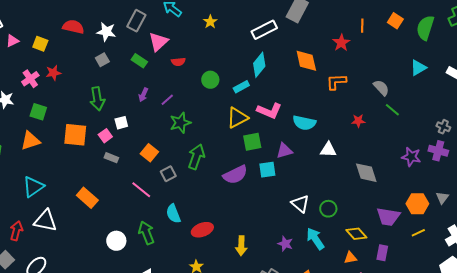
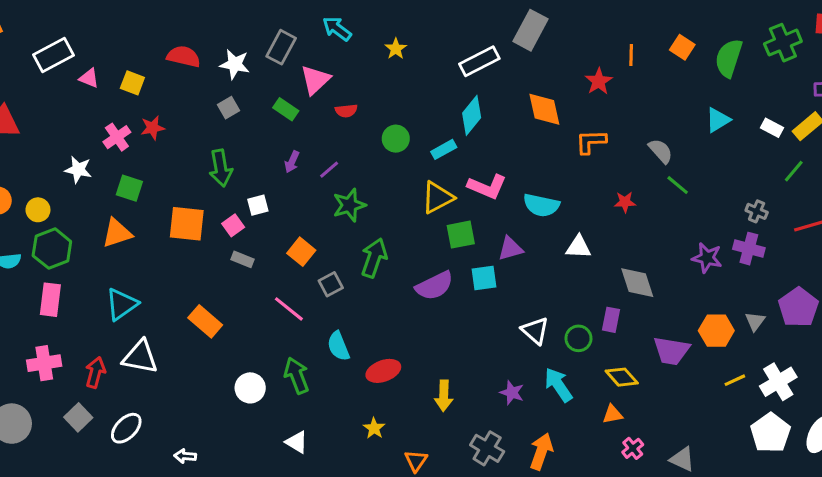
pink triangle: (12, 41) -> (89, 78), turned 48
yellow line: (418, 233) -> (735, 380), moved
purple rectangle: (382, 253) -> (611, 320), moved

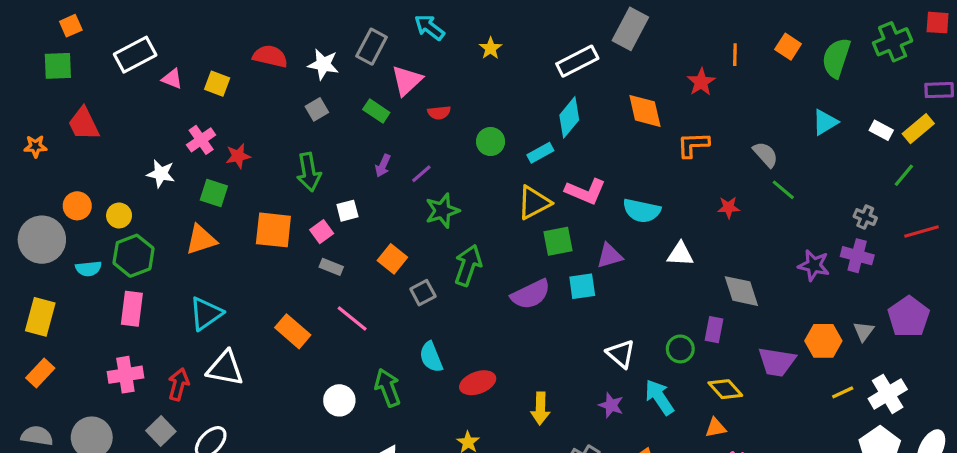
red star: (153, 128) -> (238, 156), moved
pink line: (289, 309) -> (352, 318), moved
white triangle: (535, 331) -> (621, 354), moved

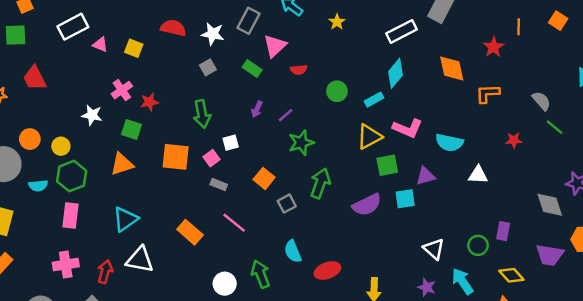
gray diamond: (741, 291) -> (550, 205), moved

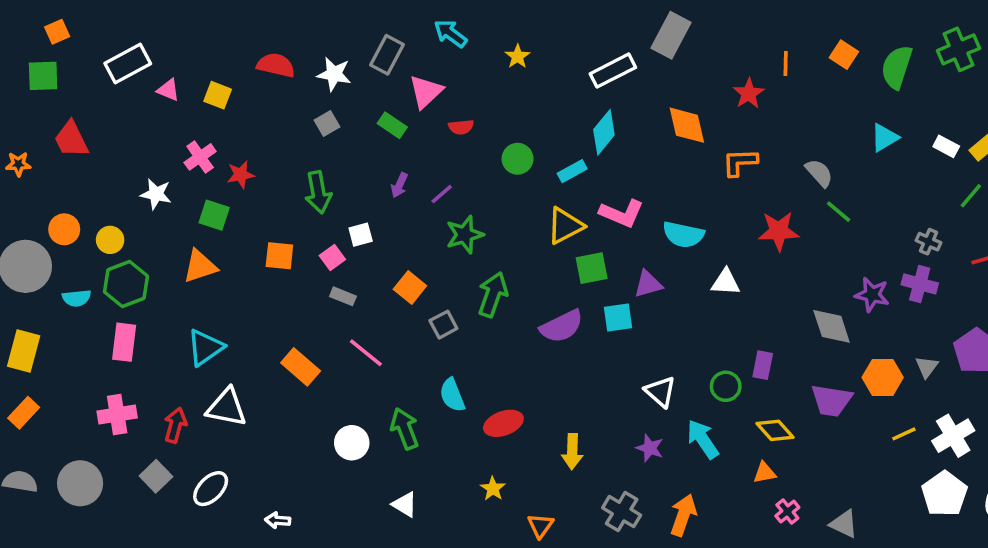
red star: (514, 140) -> (779, 231), size x1.6
orange square: (176, 157) -> (279, 256), size x0.7

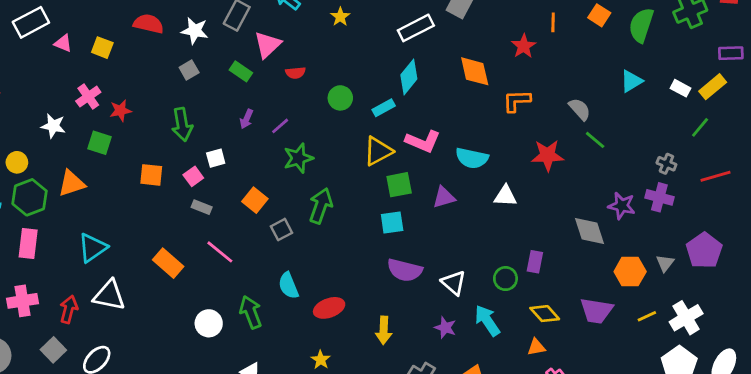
orange triangle: (200, 266) -> (71, 183), moved
cyan square: (618, 317) -> (392, 223), moved
purple semicircle: (562, 326) -> (405, 270), moved, turned 40
purple trapezoid: (832, 400) -> (596, 311), moved

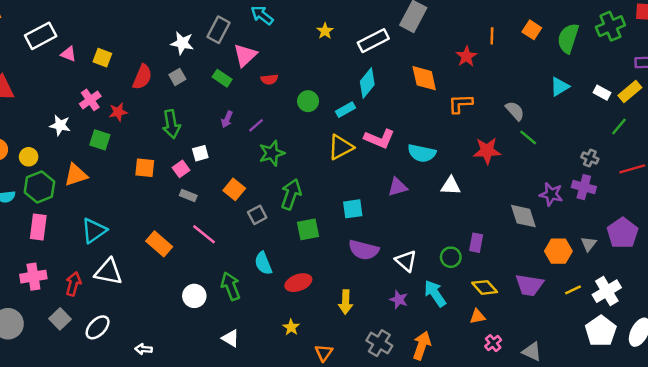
yellow star: (340, 17) -> (325, 31), moved
red semicircle: (148, 24) -> (142, 77), moved, turned 100
green square: (399, 185) -> (308, 229), moved

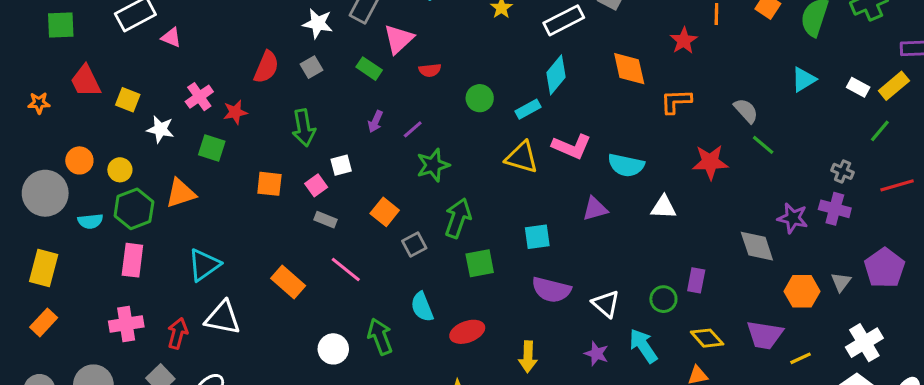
yellow square: (102, 58) -> (128, 100), moved
yellow triangle: (341, 147) -> (522, 157), turned 44
yellow line: (573, 290) -> (801, 358), moved

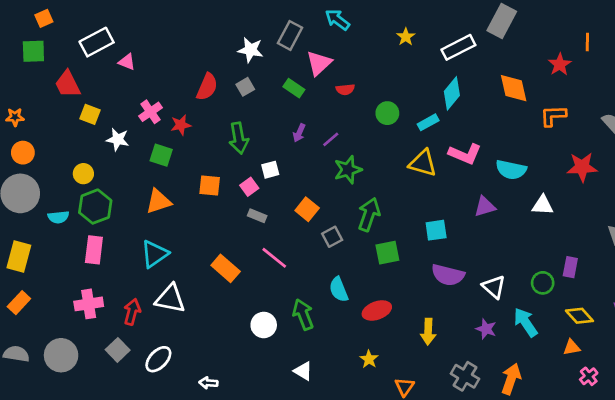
red trapezoid: (86, 81) -> (68, 84), moved
orange circle: (79, 160) -> (23, 153), moved
orange triangle: (181, 193) -> (158, 201), moved

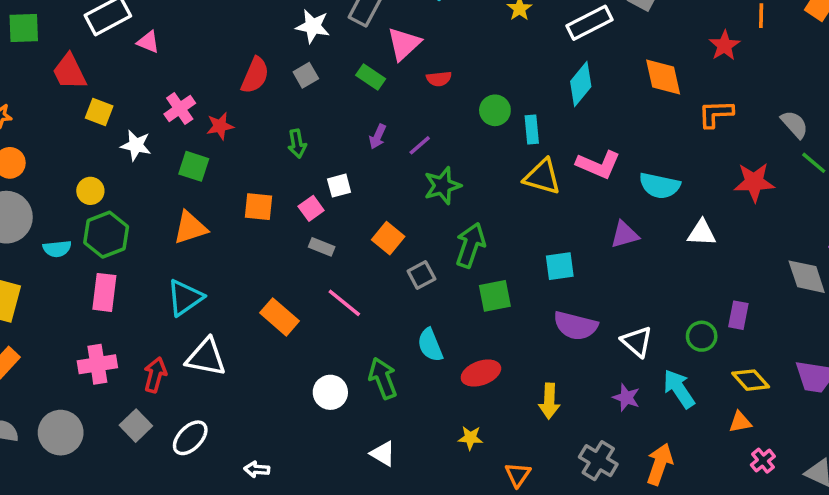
cyan rectangle: (428, 122) -> (532, 130), moved, turned -66
green arrow: (239, 138) -> (297, 144), size x0.7
yellow star: (369, 359) -> (470, 438), turned -30

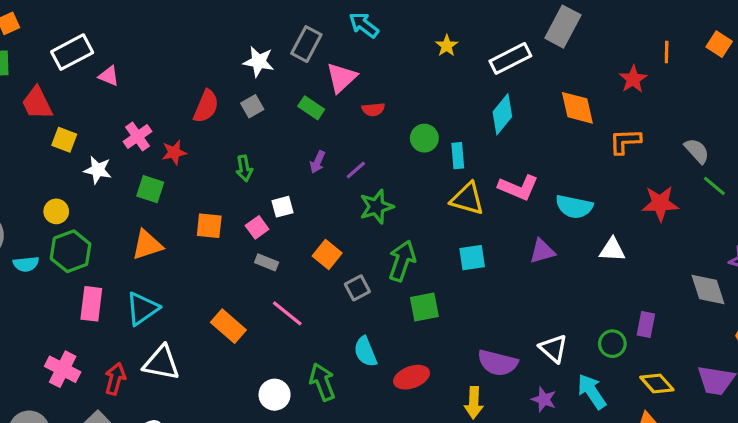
cyan square: (560, 266) -> (472, 258), moved
pink rectangle: (104, 292) -> (91, 304), moved
purple semicircle: (576, 326) -> (498, 363), moved
pink cross: (97, 364) -> (63, 369), turned 36

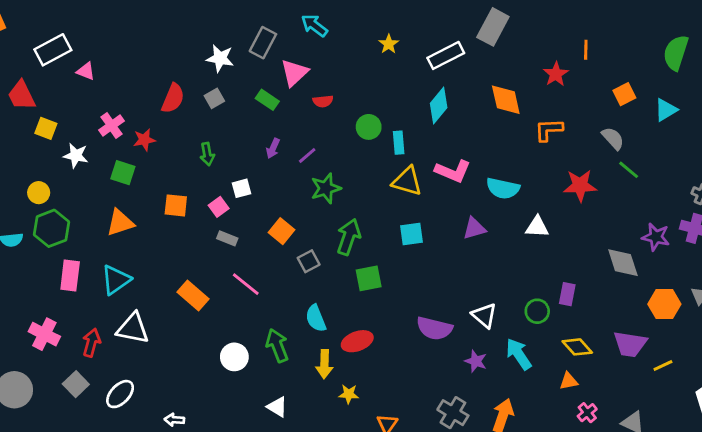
orange square: (719, 44) -> (624, 94), moved, turned 30
yellow arrow: (474, 403) -> (324, 364), moved

